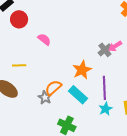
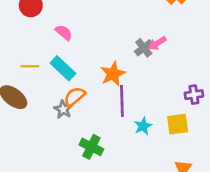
purple line: (104, 88) -> (122, 101), moved
cyan rectangle: (78, 95) -> (63, 68), moved

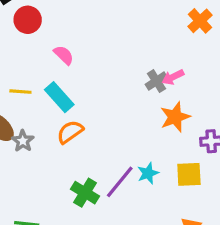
orange star: (113, 74) -> (175, 117), moved
purple line: (122, 101) -> (120, 182), moved, turned 36
gray star: (63, 109) -> (23, 141), moved

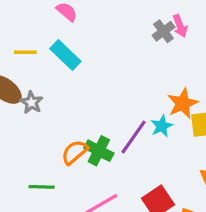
pink arrow: (173, 77) -> (180, 26), turned -80
orange star: (175, 117) -> (183, 103), moved
orange semicircle: (70, 132) -> (75, 152), moved

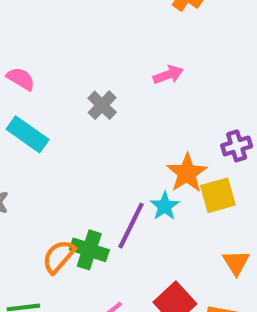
pink arrow: (180, 26) -> (168, 75), turned -80
gray cross: (164, 31) -> (102, 105), moved

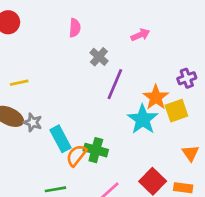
pink semicircle: (21, 79) -> (75, 28), moved, turned 66
cyan rectangle: (28, 134) -> (61, 139), moved, turned 30
cyan star: (165, 206) -> (143, 119), size x1.6
purple line: (131, 226) -> (115, 84), moved

